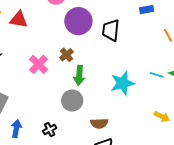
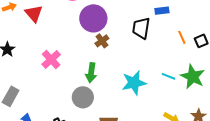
red triangle: (19, 19) -> (34, 14), turned 36
black trapezoid: (111, 30) -> (141, 28), moved
brown cross: (67, 55) -> (102, 41), moved

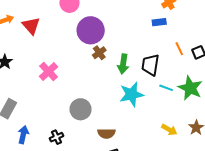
black trapezoid: (141, 28) -> (150, 65), moved
green arrow: (91, 73) -> (123, 64), moved

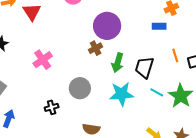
purple circle: (91, 30) -> (107, 26), moved
gray circle: (81, 109) -> (80, 88), moved
black cross: (57, 137) -> (52, 107), moved

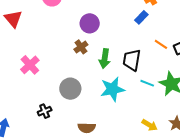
purple circle: (107, 26) -> (90, 23), size x0.7
blue rectangle: (159, 26) -> (141, 17), turned -40
orange line: (175, 55) -> (161, 44), turned -32

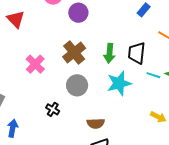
purple circle: (90, 23) -> (78, 13), moved
brown cross: (81, 47) -> (74, 52), moved, size x1.6
black cross: (45, 111) -> (53, 109), turned -32

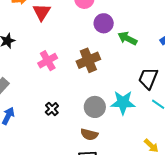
green arrow: (109, 53) -> (127, 38), moved, turned 96
gray circle: (77, 85) -> (95, 107), moved

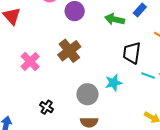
green arrow: (127, 38) -> (115, 19), moved
cyan star: (123, 103) -> (114, 83), size x0.7

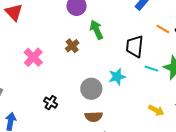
green arrow: (115, 19) -> (96, 30), moved, turned 54
brown cross: (69, 51) -> (72, 46), size x0.6

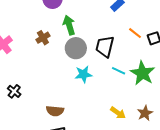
gray circle: (91, 89) -> (76, 48), moved

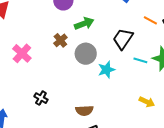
green arrow: (69, 25) -> (84, 24), turned 96
black trapezoid: (105, 47) -> (123, 39), turned 30
gray circle: (76, 48) -> (86, 54), moved

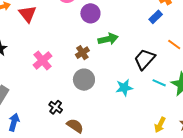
gray circle: (86, 54) -> (84, 80), moved
yellow arrow: (147, 102) -> (160, 125), turned 84
brown semicircle: (84, 111) -> (75, 126), moved, turned -150

